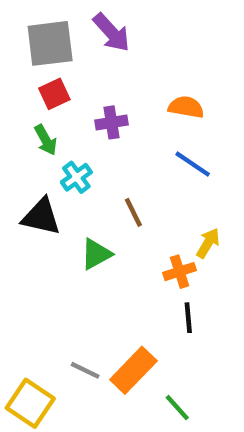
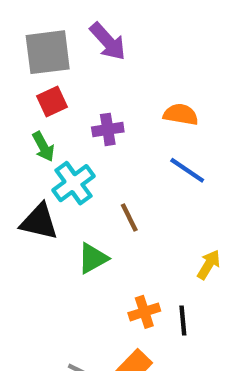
cyan cross: (76, 177) -> (73, 183), size x1.4
yellow arrow: (208, 243) -> (209, 265), moved
orange cross: (179, 272) -> (144, 312), moved

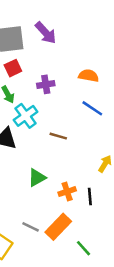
brown line: (129, 217) -> (58, 136), turned -48
green triangle: (93, 258) -> (37, 178), moved

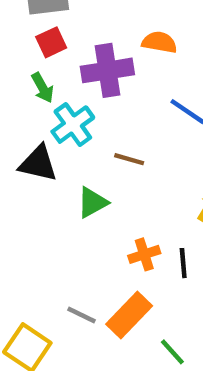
orange semicircle: (89, 76) -> (159, 42), moved
purple cross: (46, 84) -> (107, 70), size x1.6
green triangle: (37, 178) -> (92, 202), moved

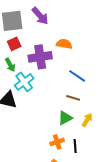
brown line: (129, 159) -> (73, 98), moved
green triangle: (92, 202) -> (65, 118), moved

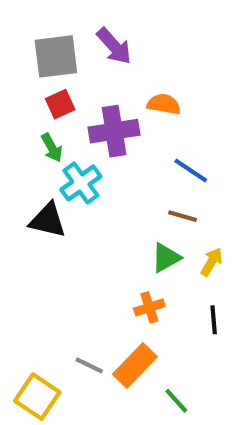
black line: (75, 146) -> (214, 320), moved

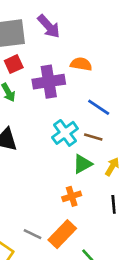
cyan cross: (81, 183) -> (65, 133), moved

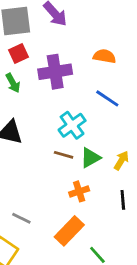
orange semicircle: (81, 64) -> (104, 56), moved
brown line: (93, 137) -> (64, 155), moved
gray line: (33, 234) -> (21, 218), moved

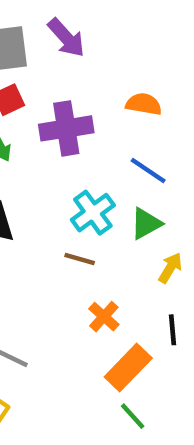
green triangle: (90, 158) -> (146, 224), moved
orange cross: (79, 191) -> (104, 317), turned -30
orange rectangle: (69, 231) -> (128, 367), moved

